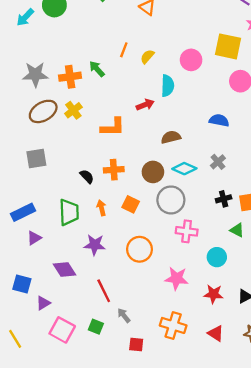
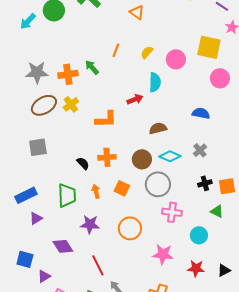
yellow semicircle: (147, 57) -> (147, 52), moved

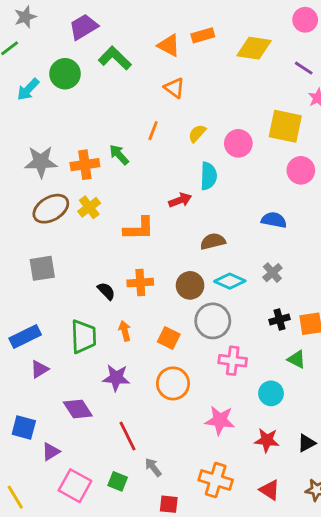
orange triangle: (137, 12) -> (174, 88), moved
orange square: (122, 188) -> (169, 338), moved

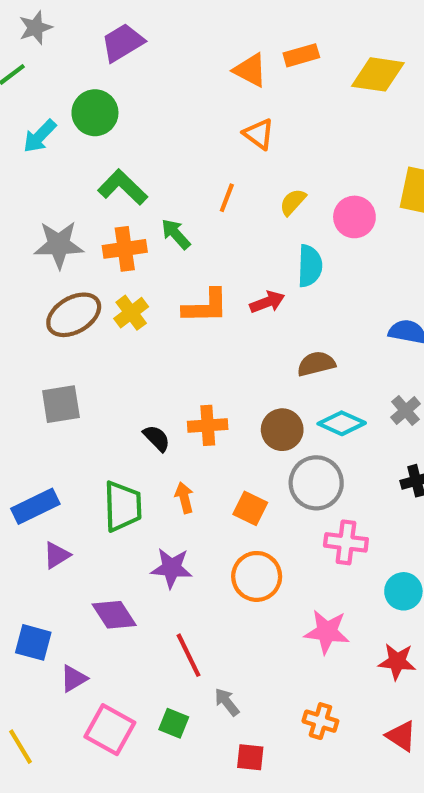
green L-shape: (115, 58) -> (123, 187), moved
orange L-shape: (139, 229) -> (206, 306), moved
orange cross: (216, 480) -> (320, 721), size x0.7

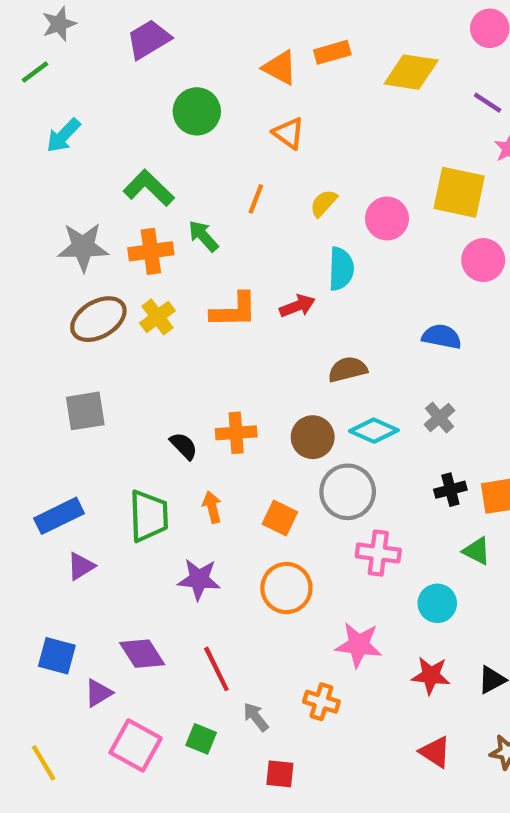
green circle: (95, 113) -> (197, 111), moved
purple diamond: (114, 615) -> (142, 654), moved
orange cross: (320, 721) -> (321, 702), moved

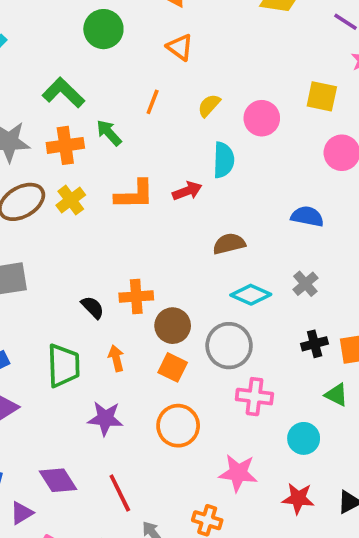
yellow square: (459, 192) -> (322, 96), size x0.7
brown circle: (313, 437) -> (173, 326), moved

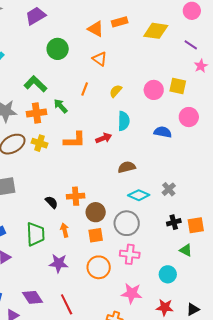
pink circle: (262, 118) -> (154, 90), moved
yellow cross: (71, 200) -> (40, 143), turned -35
blue semicircle: (307, 216) -> (163, 132), moved
orange square: (173, 367) -> (96, 235), turned -35
pink cross: (254, 397) -> (130, 254), moved

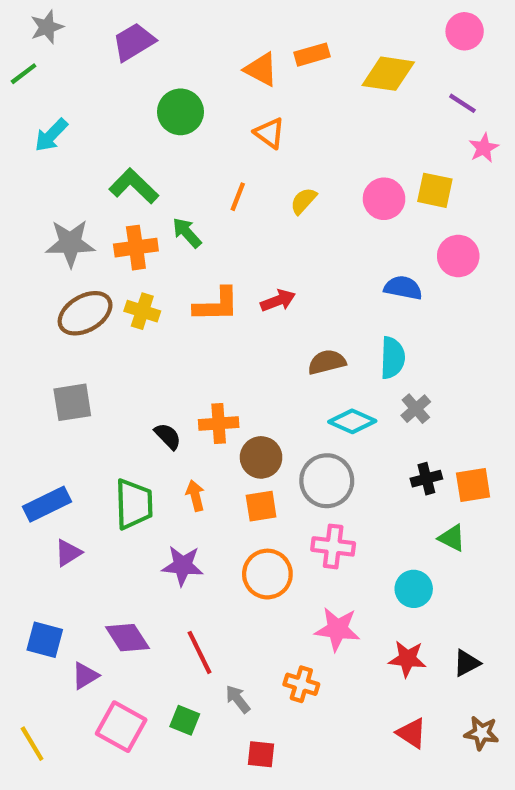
cyan semicircle: (124, 121) -> (392, 358), moved

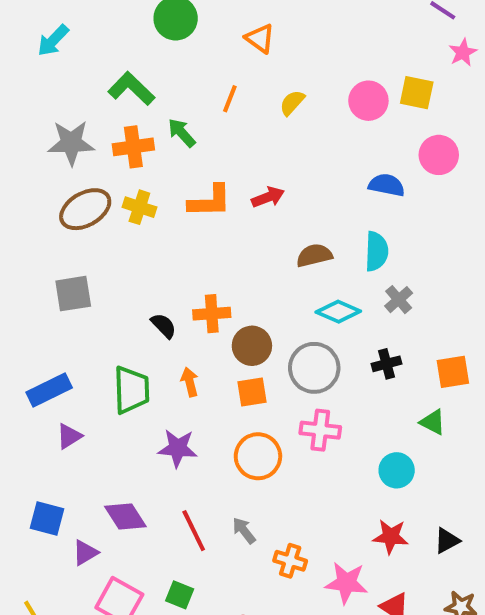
black cross: (426, 479) -> (387, 364), moved
pink star: (337, 629) -> (346, 583), moved
gray arrow: (238, 699) -> (244, 531), moved

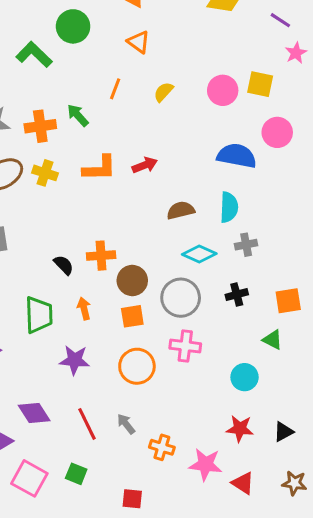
green L-shape: (131, 89) -> (34, 54), moved
blue semicircle: (387, 185) -> (237, 156), size x1.4
gray cross: (399, 300) -> (246, 245), turned 30

